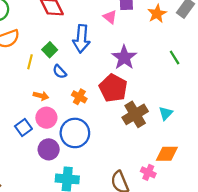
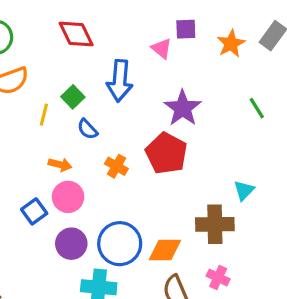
brown cross: (135, 114) -> (215, 224), moved, turned 30
blue circle: (75, 133) -> (120, 244), moved
orange diamond: (167, 154) -> (165, 250), moved

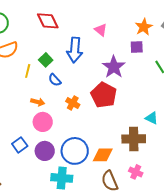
purple square: (186, 29) -> (137, 47), moved
cyan triangle: (244, 190) -> (152, 118), turned -48
blue square: (34, 211) -> (20, 145), moved

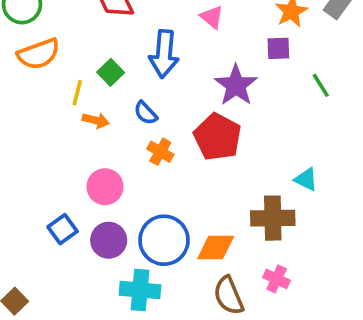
blue semicircle: (55, 80) -> (146, 113), moved
orange arrow: (38, 102) -> (96, 120), moved

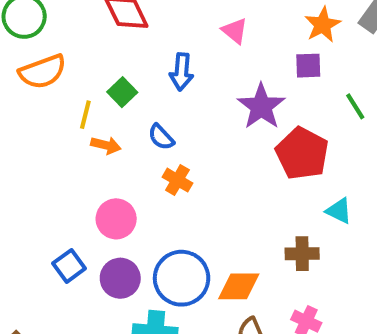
blue arrow: (164, 54) -> (182, 72), size x0.7
red pentagon: (217, 137) -> (302, 153), moved
brown cross: (273, 218) -> (302, 254), size x0.7

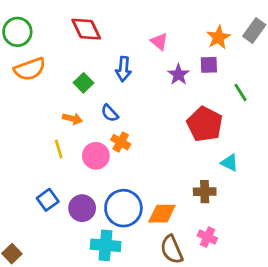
purple star: (261, 106) -> (179, 75), moved, size x0.7
yellow line: (85, 115) -> (59, 149), moved, turned -30
pink circle: (116, 219) -> (96, 156), moved

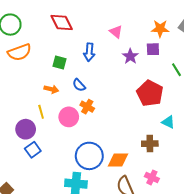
orange star: (218, 37) -> (160, 29), turned 30
green square: (83, 83) -> (59, 62), turned -32
purple circle: (82, 208) -> (26, 129), moved

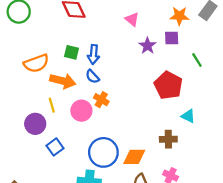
orange semicircle: (19, 52) -> (36, 63), moved
blue arrow: (89, 52) -> (94, 55), moved
orange arrow: (51, 89) -> (63, 81), size x1.6
blue square: (33, 150) -> (55, 147), moved

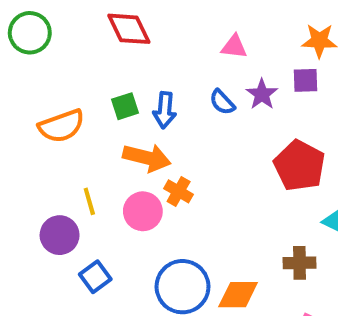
pink triangle: (132, 19) -> (234, 47), turned -32
green square: (72, 52) -> (125, 106), turned -32
blue semicircle: (92, 77) -> (222, 102), moved
orange arrow: (63, 81) -> (147, 158), moved

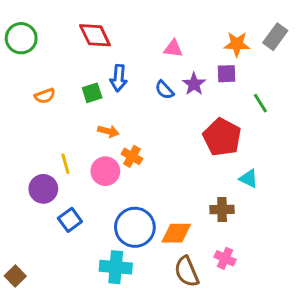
blue arrow: (165, 110) -> (119, 78), moved
orange semicircle: (62, 126) -> (45, 96), moved, size x0.6
orange arrow: (147, 158) -> (108, 131), size x0.6

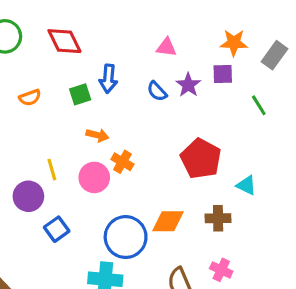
red diamond: (95, 35) -> (64, 41), moved
gray rectangle: (275, 37) -> (274, 55), moved
red pentagon: (222, 137) -> (201, 159), moved
orange diamond: (176, 233) -> (168, 221), moved

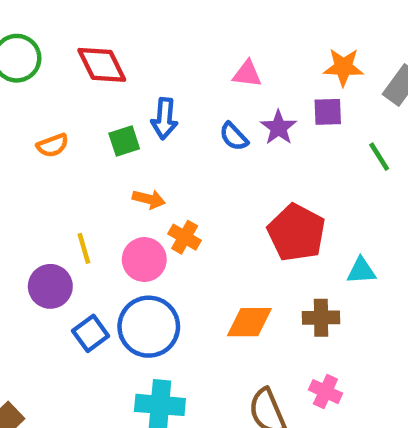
cyan triangle: (246, 185) -> (361, 271), turned -30
blue circle: (126, 237) -> (149, 327), moved

